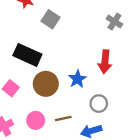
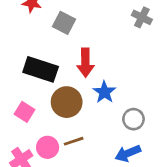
red arrow: (105, 62) -> (85, 63), moved
brown line: (63, 119) -> (74, 141), moved
pink circle: (36, 120) -> (48, 147), moved

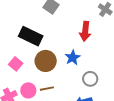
red arrow: (85, 63) -> (85, 31), moved

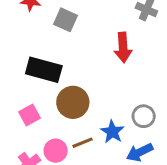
blue star: (73, 58) -> (112, 132), moved
pink square: (16, 64) -> (29, 115), turned 32

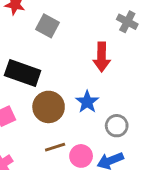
blue star: (112, 132) -> (87, 102), moved
pink circle: (56, 151) -> (81, 156), moved

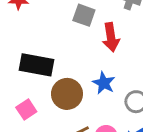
gray square: (48, 26) -> (84, 15), moved

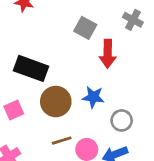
blue star: (104, 83) -> (93, 97), turned -30

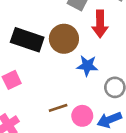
brown circle: (56, 102) -> (64, 39), moved

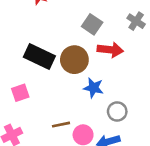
red arrow: (100, 24) -> (110, 50), turned -90

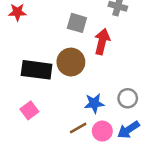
red arrow: (110, 50) -> (102, 42), turned -65
blue star: (93, 88) -> (94, 103), moved

